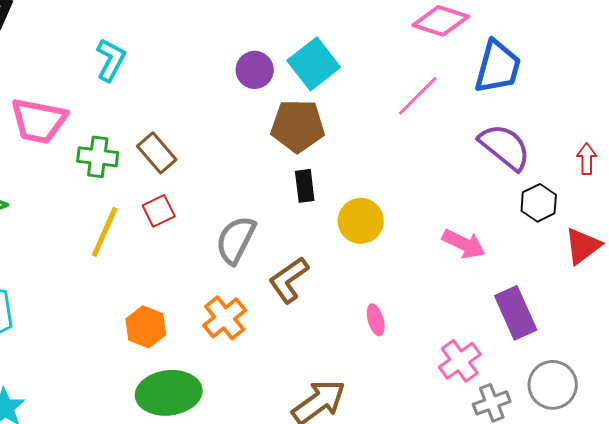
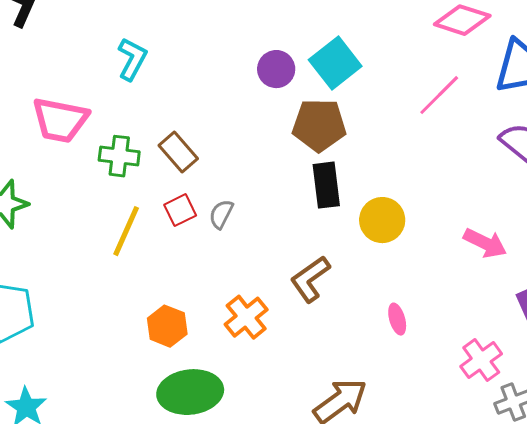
black rectangle: (305, 186) -> (326, 185), size x1.4
gray semicircle: (236, 240) -> (221, 214), moved, size x0.6

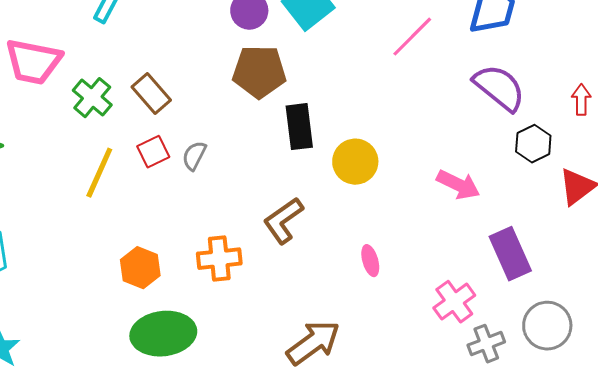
brown pentagon: (319, 125) -> (259, 72), moved
green cross: (119, 156) -> (92, 98), turned 33
orange cross: (246, 317) -> (219, 259), turned 33

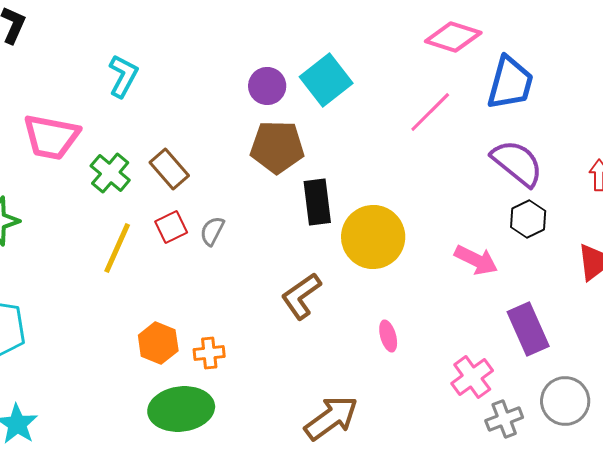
black hexagon: (533, 144) -> (528, 219), moved
yellow circle: (355, 162) -> (373, 237), size x1.4
orange cross: (219, 259) -> (209, 353), moved, size x0.7

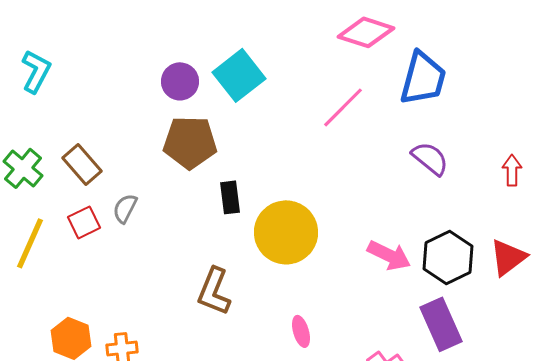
purple semicircle: (517, 163) -> (430, 158), size x0.7
black rectangle: (317, 202) -> (230, 197), size x0.7
black hexagon: (528, 219) -> (448, 257), moved, size x1.4
gray semicircle: (212, 231) -> (125, 208), moved
brown L-shape: (301, 296) -> (214, 291), turned -33

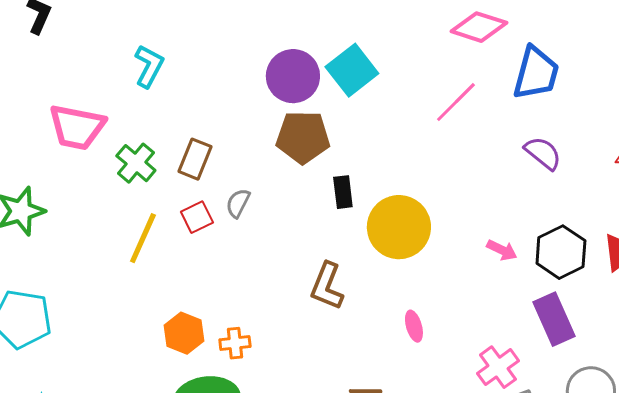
purple circle: (180, 81) -> (293, 76), size x1.4
brown rectangle: (82, 164) -> (195, 159), turned 63
pink arrow: (389, 255) -> (502, 250), size x0.7

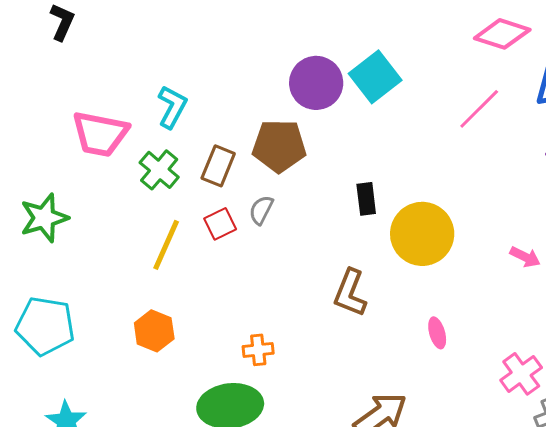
cyan L-shape: (149, 66) -> (172, 107), moved
brown pentagon: (303, 137) -> (279, 146), moved
orange hexagon: (184, 333) -> (154, 331), moved

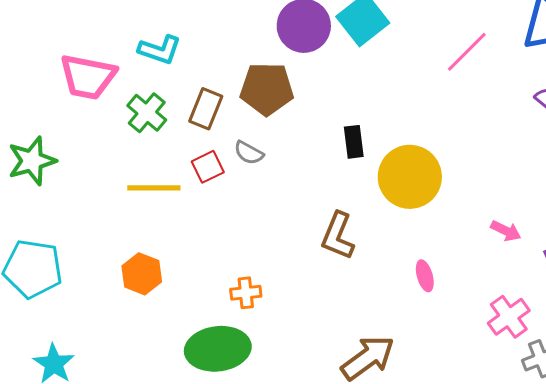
cyan L-shape: (172, 107) -> (160, 50), turned 81
gray semicircle: (261, 210) -> (249, 153), turned -88
yellow line: (166, 245) -> (154, 188), turned 66
pink arrow: (525, 257) -> (506, 231), moved

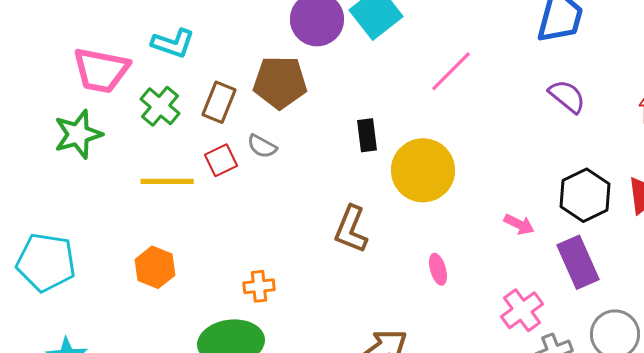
pink line: (467, 52) -> (451, 71), moved
green star: (32, 161) -> (78, 134), moved

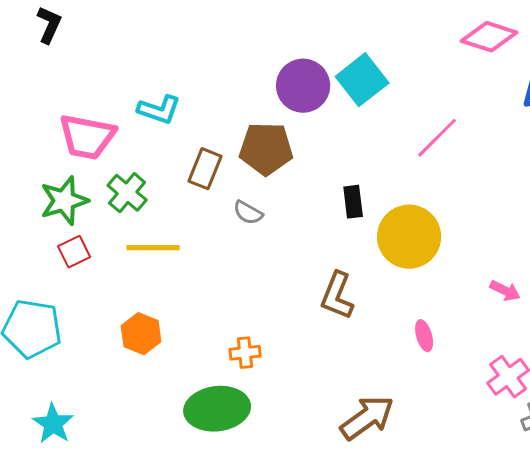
green cross: (160, 106) -> (127, 193), moved
red square: (221, 160) -> (74, 252), moved

